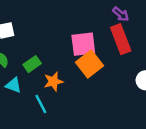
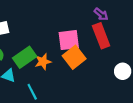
green rectangle: (32, 64) -> (25, 57), size x1.5
orange star: (53, 82) -> (43, 62), moved

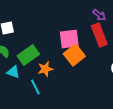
orange star: (43, 62) -> (45, 69), moved

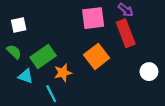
pink square: (69, 39) -> (93, 18), moved

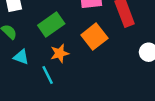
green rectangle: (43, 56) -> (51, 25), moved

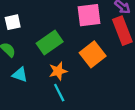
cyan line: (48, 75) -> (59, 93), moved

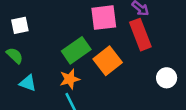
green rectangle: (50, 43) -> (76, 50), moved

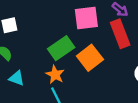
orange star: (70, 79) -> (55, 75), turned -30

